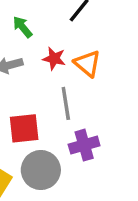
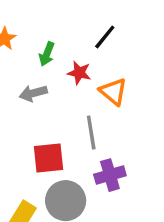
green arrow: (23, 27) -> (47, 54), turned -120
red star: (54, 59) -> (79, 73), moved

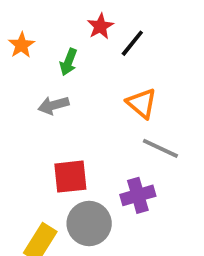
red star: (79, 73) -> (100, 26), moved, turned 30
gray line: (91, 132) -> (160, 148), moved, turned -56

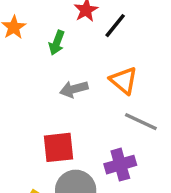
gray arrow: (53, 105) -> (74, 89), moved

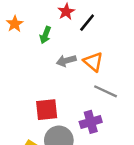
gray arrow: (74, 89) -> (66, 61), moved

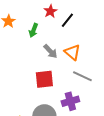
gray arrow: (66, 61) -> (50, 51), turned -119
red square: (47, 110) -> (44, 79), moved

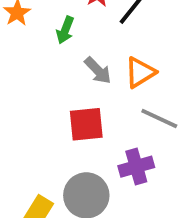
orange triangle: (72, 52) -> (140, 72), turned 48

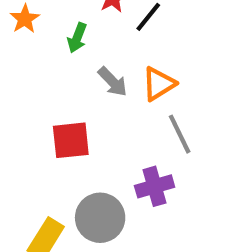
gray line: (159, 118) -> (180, 134), turned 39
red square: (86, 124) -> (71, 140), moved

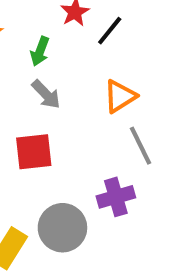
gray arrow: (113, 82) -> (46, 94), moved

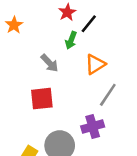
green arrow: (40, 51) -> (71, 40), moved
gray line: (141, 146) -> (108, 95), turned 60

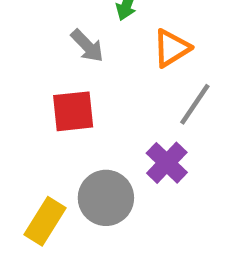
purple cross: (93, 126) -> (167, 163), turned -30

